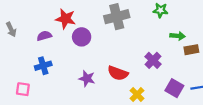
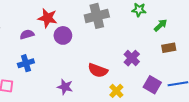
green arrow: (178, 36) -> (161, 25), moved, turned -48
purple star: (87, 79) -> (65, 87), moved

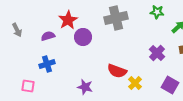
red star: (48, 18) -> (68, 20), turned 30
purple cross: (132, 58) -> (157, 53), moved
yellow cross: (116, 91) -> (135, 83), moved

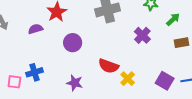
purple circle: (83, 37) -> (73, 43), moved
purple cross: (157, 53) -> (142, 35), moved
blue cross: (47, 64) -> (35, 72), moved

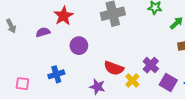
purple cross: (142, 35) -> (151, 65), moved
blue cross: (35, 72) -> (56, 74), moved
purple star: (75, 83) -> (97, 87), moved

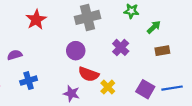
purple semicircle: (43, 32) -> (15, 55), moved
purple circle: (79, 46) -> (76, 51), moved
purple cross: (151, 65) -> (121, 47), moved

